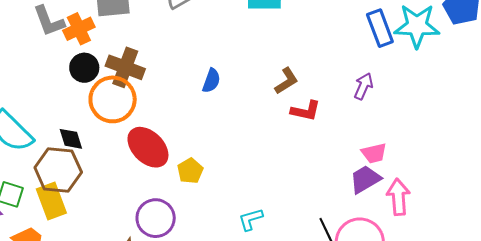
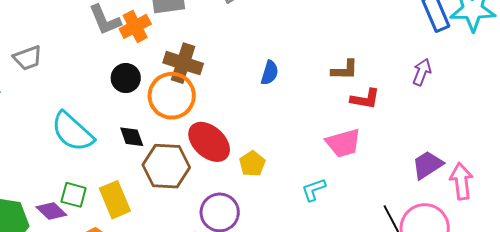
black circle: (84, 68) -> (126, 78), moved
brown L-shape: (286, 81) -> (345, 70), turned 36
pink trapezoid: (374, 153) -> (343, 143), moved, size x1.4
brown hexagon: (58, 170) -> (166, 166), moved
cyan L-shape: (251, 219) -> (314, 190), moved

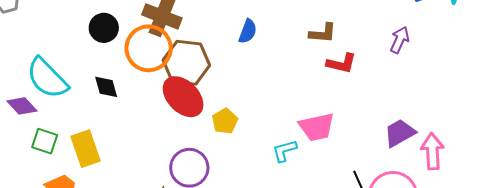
pink trapezoid: (343, 143) -> (317, 127), moved
brown hexagon: (166, 166) -> (186, 63), moved
purple diamond: (51, 211) -> (22, 106), moved

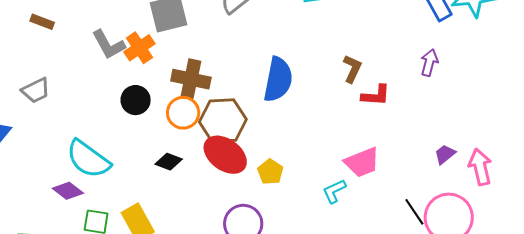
blue semicircle: (248, 31) -> (278, 79), size x1.8
brown L-shape: (323, 33) -> (352, 69), turned -60
orange circle: (149, 48) -> (183, 113), size x0.7
black diamond: (106, 87) -> (169, 162), moved, turned -44
purple trapezoid: (400, 133) -> (445, 154), size x0.7

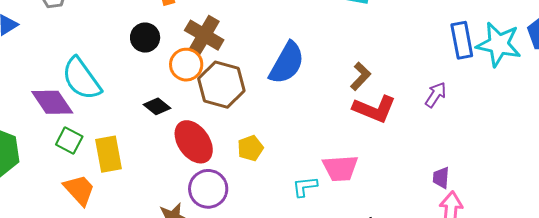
red L-shape: (376, 95) -> (374, 109), size x1.4
purple trapezoid: (445, 154) -> (441, 178), moved, turned -65
red ellipse: (225, 155) -> (194, 142), moved
purple diamond: (68, 191) -> (52, 102), size x1.4

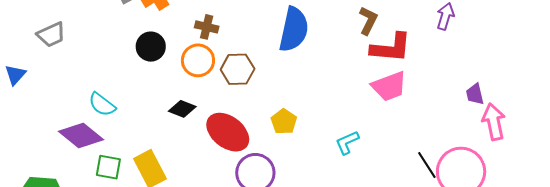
brown cross: (204, 35) -> (207, 27), size x0.6
cyan semicircle: (81, 79) -> (102, 104), size x0.6
brown hexagon: (221, 85) -> (238, 69), size x0.7
pink trapezoid: (340, 168) -> (389, 86), moved

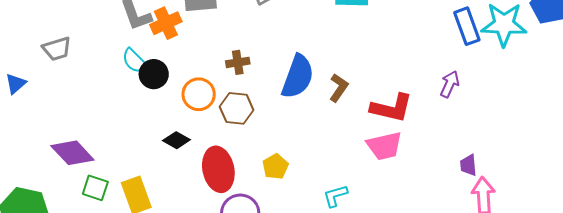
brown L-shape: (368, 21) -> (339, 88), moved
brown cross: (207, 27) -> (238, 62), moved, turned -30
cyan semicircle: (102, 104) -> (135, 61), moved
red ellipse: (228, 132) -> (218, 169), turned 33

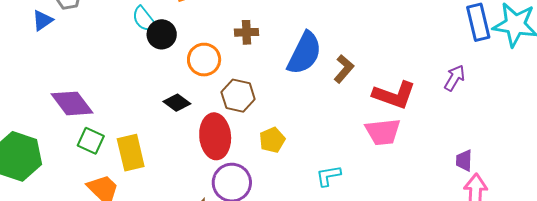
blue triangle: (16, 84) -> (42, 20), moved
brown hexagon: (237, 108) -> (238, 96), moved

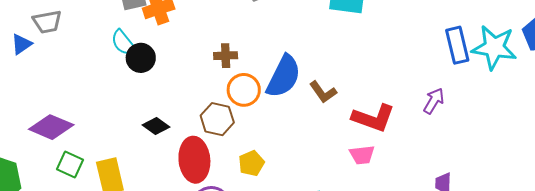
orange circle: (204, 60) -> (244, 90), moved
brown L-shape: (344, 69) -> (323, 92), turned 104
purple diamond: (72, 103) -> (51, 127), turned -30
pink trapezoid: (383, 132) -> (362, 155), size x0.7

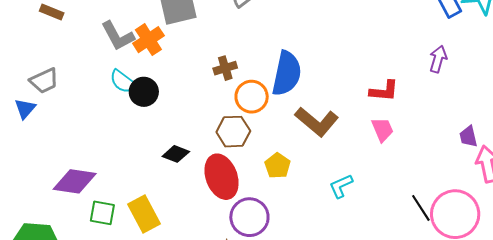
brown L-shape: (323, 92) -> (317, 122), moved, size x1.5
red L-shape: (373, 118) -> (384, 91), size x0.7
pink trapezoid: (362, 155) -> (382, 130), turned -92

